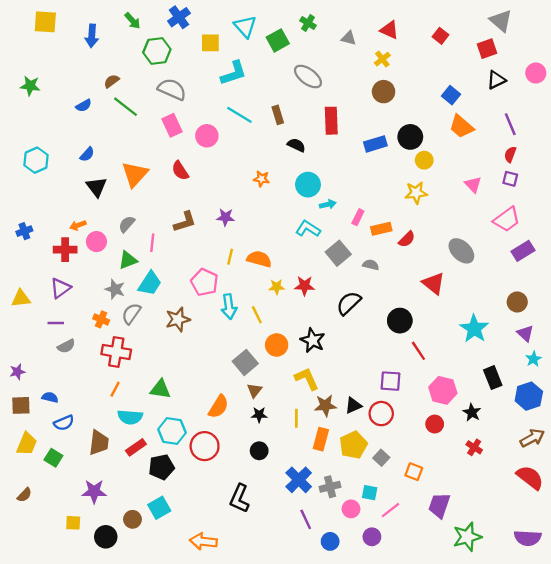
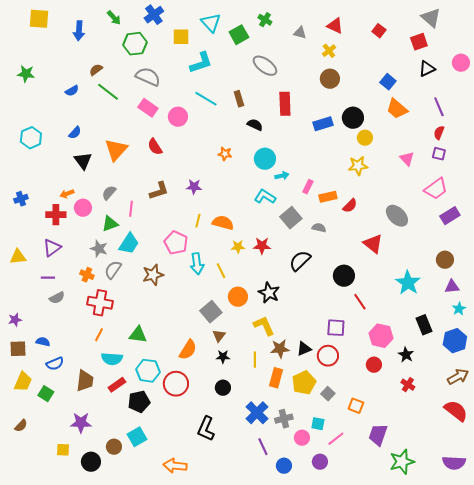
pink rectangle: (172, 125) -> (148, 108), turned -30
purple triangle: (525, 333) -> (452, 287), turned -49

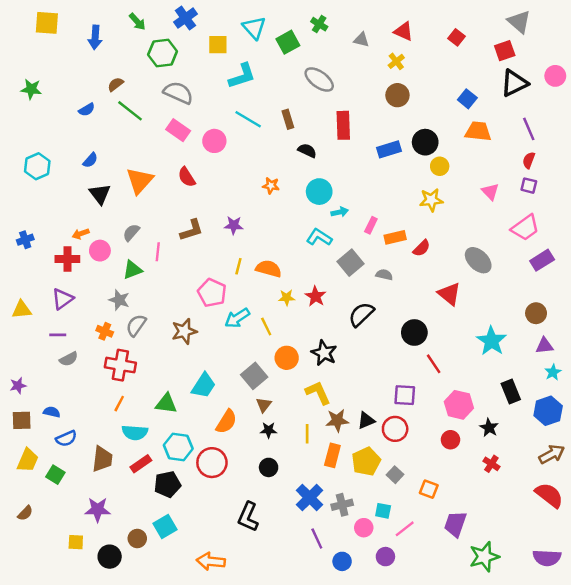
black triangle: (427, 69) -> (514, 83), size x1.4
orange trapezoid: (397, 109) -> (478, 131), turned 145
cyan trapezoid: (129, 244) -> (204, 386), moved
red star: (262, 246) -> (316, 296), turned 30
cyan arrow: (197, 264) -> (237, 318), turned 65

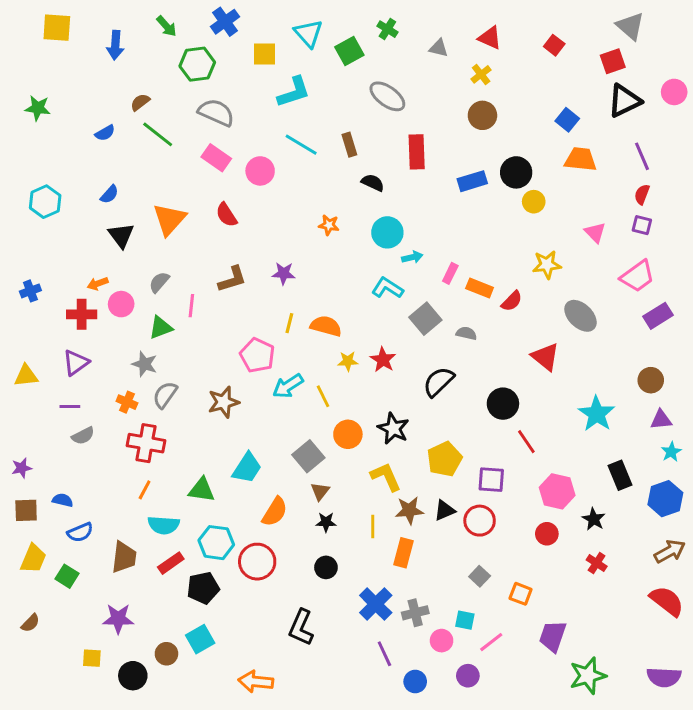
yellow star: (431, 200) -> (547, 265), moved
orange rectangle: (395, 237) -> (480, 288), turned 35
yellow pentagon: (366, 461) -> (444, 459), moved

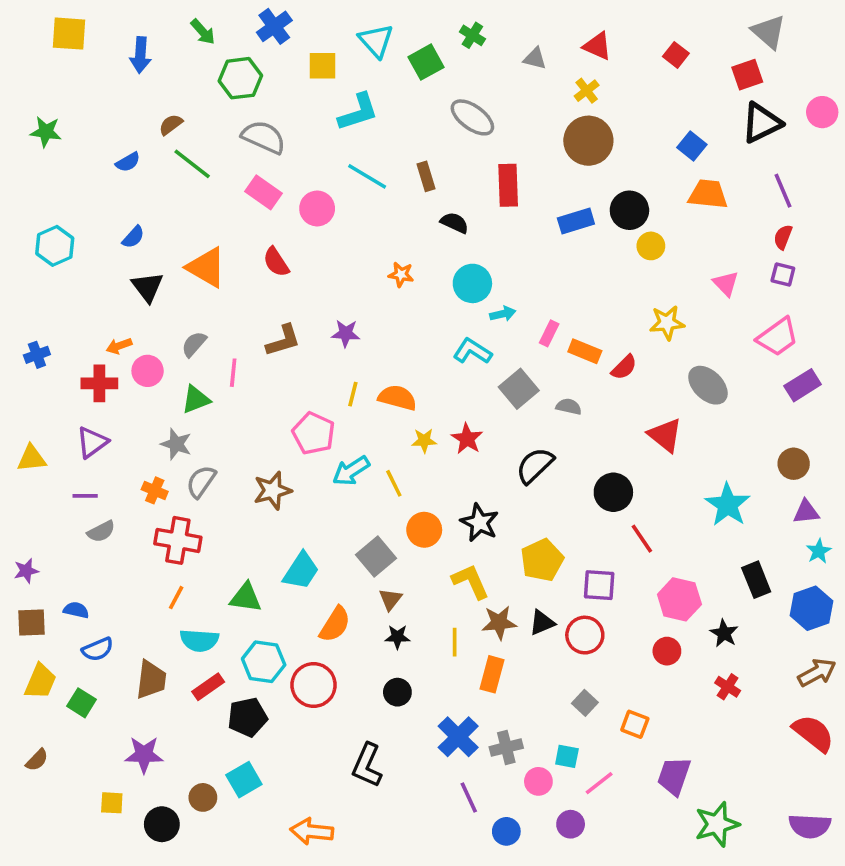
brown circle: (482, 115) -> (588, 141), size x1.4
orange triangle: (169, 219) -> (206, 267), turned -42

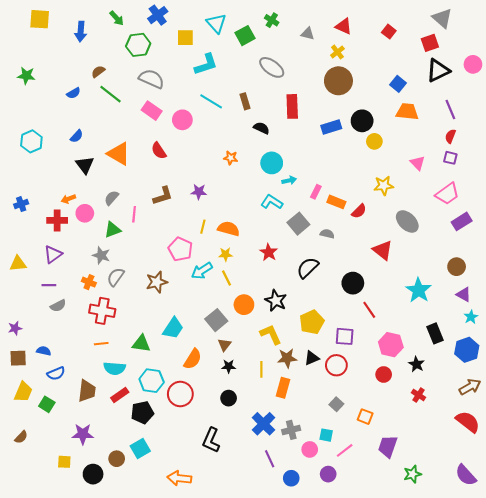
yellow star: (424, 440) -> (225, 254), moved
purple triangle: (806, 512) -> (464, 294), turned 35
orange line: (176, 598) -> (101, 344), turned 56
green star: (717, 824) -> (412, 474), size x0.7
purple semicircle: (810, 826) -> (466, 475), turned 45

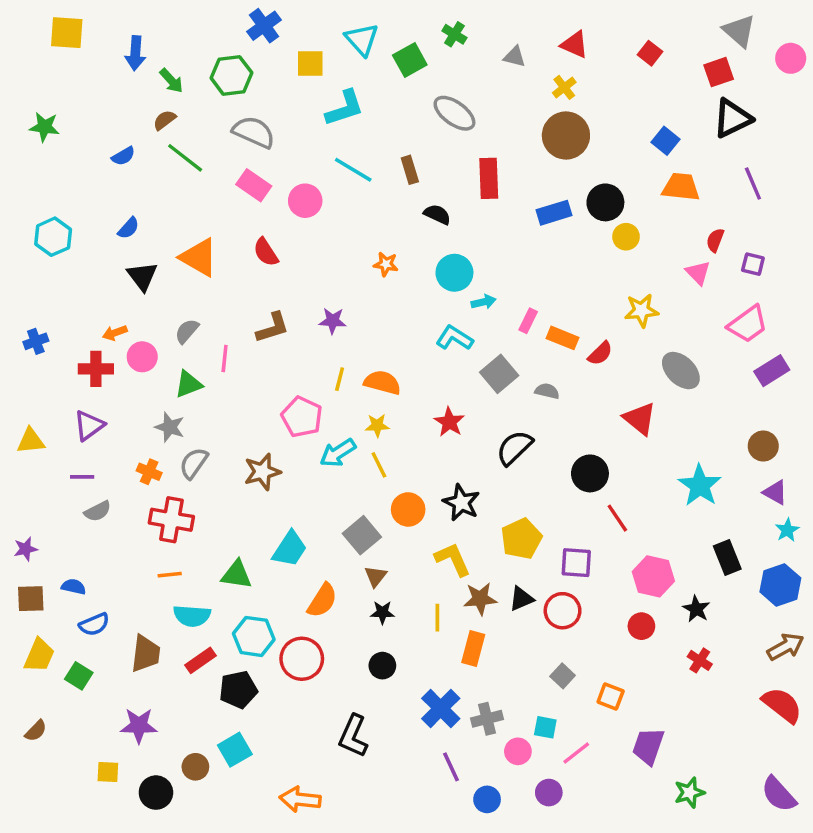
green arrow: (117, 18) -> (171, 81), moved
pink circle: (473, 64) -> (791, 58), moved
red semicircle: (450, 136) -> (715, 240), moved

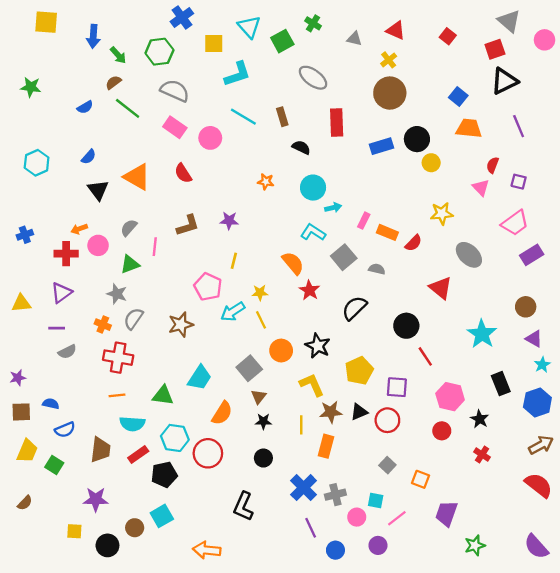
orange semicircle: (382, 383) -> (293, 263), moved, turned 35

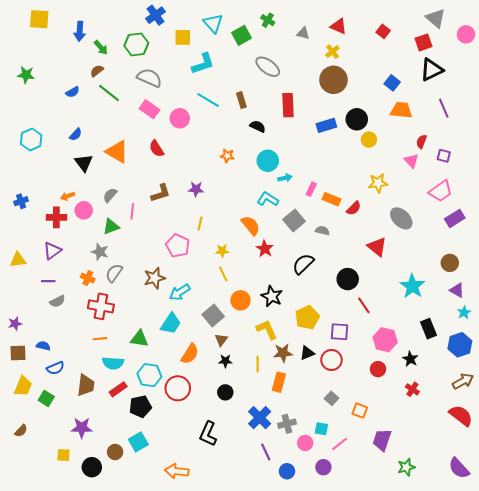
cyan arrow: (233, 312) -> (180, 292), moved

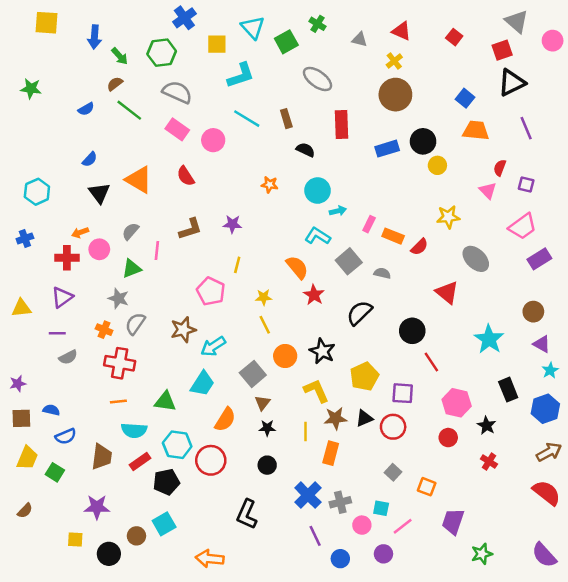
cyan hexagon: (31, 140) -> (37, 192), moved

